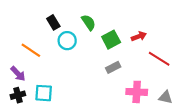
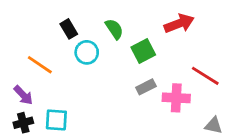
red arrow: (139, 36) -> (179, 23), moved, size x1.5
pink cross: (137, 92) -> (176, 98), moved

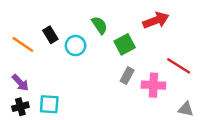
black rectangle: (69, 29) -> (50, 35), moved
orange line: (40, 65) -> (23, 44), moved
gray rectangle: (146, 87) -> (127, 76), turned -35

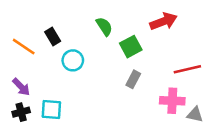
cyan circle: (76, 46) -> (73, 60), moved
red line: (179, 66) -> (187, 69), turned -45
pink cross: (153, 85) -> (172, 101), moved

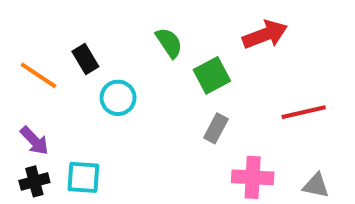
pink cross: (172, 101) -> (253, 177), moved

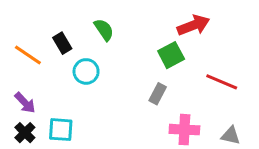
green semicircle: (169, 43) -> (104, 30), moved
green square: (212, 75) -> (171, 55), moved
red line: (304, 112) -> (222, 82), turned 36
black cross: (34, 181) -> (25, 133), turned -30

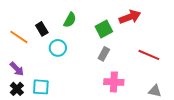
green semicircle: (104, 30) -> (70, 20), turned 63
green square: (171, 55) -> (104, 29), moved
gray rectangle: (158, 94) -> (104, 54), moved
pink cross: (184, 130) -> (114, 82), moved

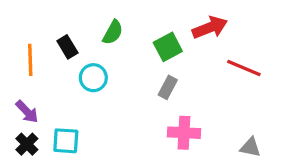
orange line: (19, 37) -> (30, 60), turned 54
red line: (149, 55) -> (244, 68), moved

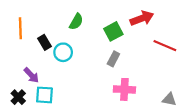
black rectangle: (67, 47) -> (44, 42), moved
orange line: (30, 60) -> (20, 28), moved
purple arrow: (27, 112) -> (31, 75), moved

